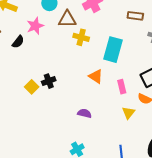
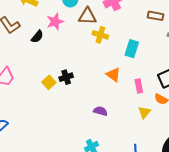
cyan rectangle: (113, 50) -> (132, 49), size x0.7

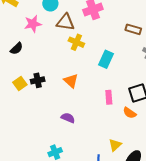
black semicircle: (37, 37) -> (17, 49), moved
orange triangle: (113, 75) -> (71, 81), moved
yellow triangle: (144, 112) -> (115, 145), moved

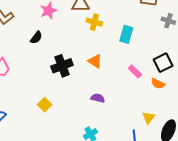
black cross: (38, 80) -> (62, 66), size x1.5
yellow square: (20, 84) -> (45, 105), moved
pink rectangle: (109, 97) -> (135, 71), turned -32

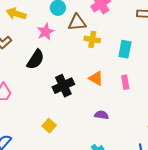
black semicircle: (36, 38) -> (35, 59), size x1.5
pink rectangle: (135, 71) -> (125, 82), moved, turned 40

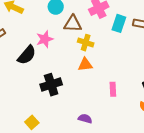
pink star: (46, 32) -> (45, 39), moved
cyan rectangle: (125, 49) -> (119, 23), moved
orange triangle: (96, 78) -> (85, 65), moved, turned -42

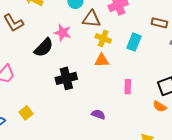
cyan rectangle: (119, 23) -> (134, 42), moved
pink star: (45, 39) -> (63, 33), turned 30
yellow square: (32, 122) -> (26, 113), moved

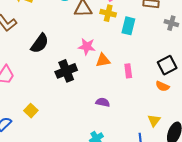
pink star: (63, 33) -> (87, 47), moved
yellow cross: (103, 38) -> (108, 13), moved
orange triangle: (102, 60) -> (103, 60), moved

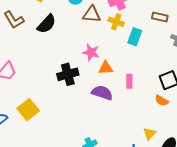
black semicircle: (40, 43) -> (47, 24), moved
purple semicircle: (103, 102) -> (102, 93), moved, size x1.5
yellow square: (31, 111) -> (28, 110), size x1.5

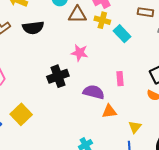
black semicircle: (47, 24) -> (33, 28), turned 45
cyan rectangle: (135, 37) -> (122, 34), turned -60
orange triangle: (106, 68) -> (109, 111), moved
yellow triangle: (149, 134) -> (135, 127), moved

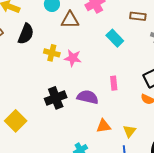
yellow cross: (102, 20) -> (52, 53), moved
black semicircle: (33, 28) -> (26, 34), turned -60
black cross: (58, 76) -> (56, 98), moved
orange triangle: (109, 111) -> (104, 126), moved

